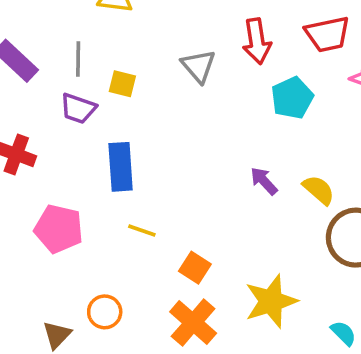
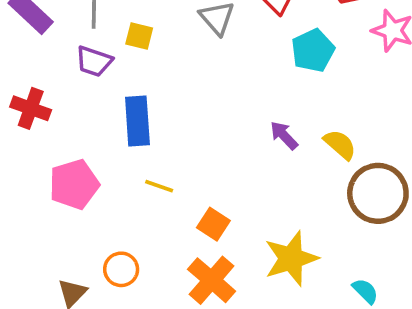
pink pentagon: (59, 229) -> (74, 184), turned -30

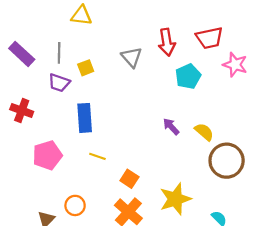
yellow square: (139, 36) -> (86, 68), turned -35

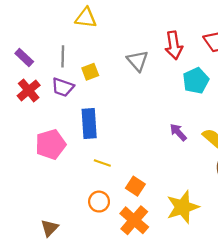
purple rectangle: (22, 54) -> (24, 57), size x0.7
red cross: (22, 111) -> (29, 90), moved, turned 30
pink pentagon: (47, 155) -> (51, 144), moved
orange circle: (75, 205) -> (99, 202), moved

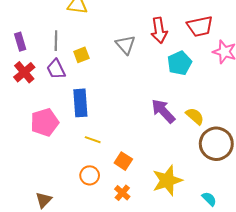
purple rectangle: (24, 57) -> (20, 42), turned 30
purple trapezoid: (63, 87) -> (56, 69), turned 45
purple arrow: (178, 132) -> (163, 111), size x1.5
orange cross: (134, 220) -> (122, 193), size x0.6

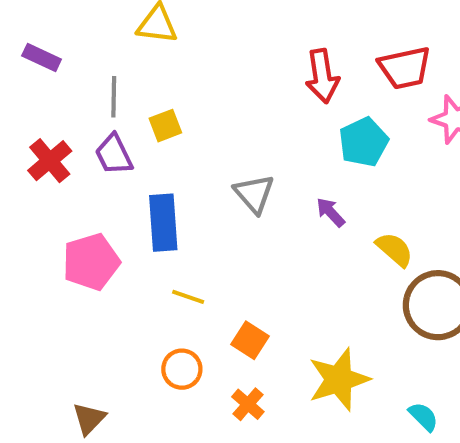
purple rectangle: (20, 42) -> (42, 57), moved, turned -48
gray triangle: (125, 45) -> (254, 194), moved
purple arrow: (163, 111) -> (331, 212), moved, size x0.6

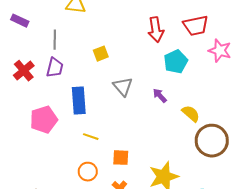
yellow square: (165, 126) -> (101, 54), moved
purple trapezoid: (114, 154) -> (55, 68), turned -140
orange square: (250, 340) -> (121, 158), turned -30

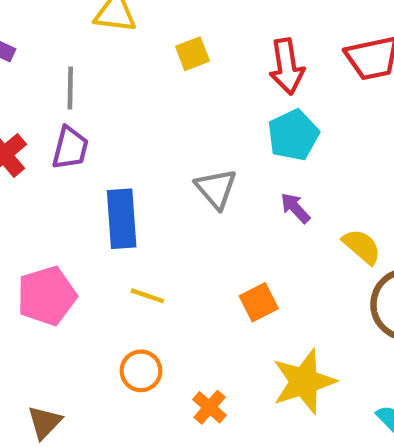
yellow square: (101, 54) -> (192, 54), moved
cyan pentagon: (176, 62) -> (293, 135), moved
pink pentagon: (44, 120) -> (47, 296), moved
orange square: (121, 158) -> (259, 302), moved, turned -30

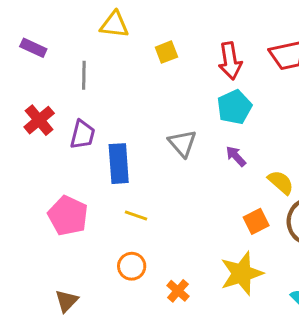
purple trapezoid: (70, 148) -> (82, 135), moved
pink pentagon: (47, 296) -> (68, 216), turned -30
orange square: (259, 302) -> (256, 221), moved

